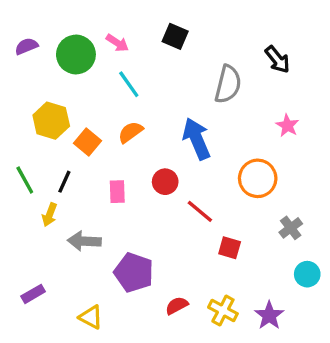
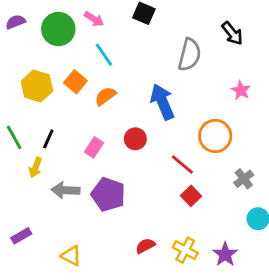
orange square: (88, 142) -> (75, 82), moved
pink rectangle: (117, 192) -> (94, 147), turned 36
red line: (200, 211) -> (182, 165), moved
red square: (230, 248) -> (191, 196), turned 30
purple pentagon: (134, 273) -> (108, 194), moved

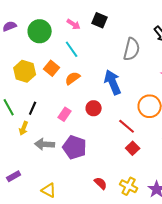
pink arrow: (94, 19) -> (74, 24), moved
red semicircle: (145, 246) -> (101, 183), turned 72

